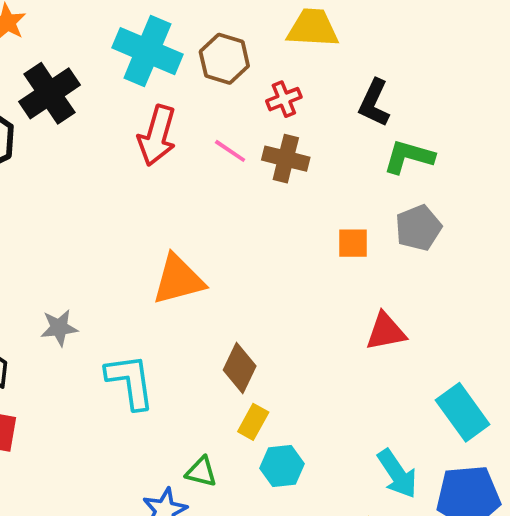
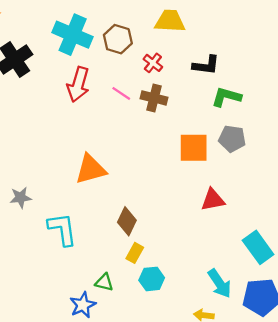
red cross: (284, 99) -> (153, 63), turned -30
black L-shape: (374, 103) -> (206, 65), turned -108
gray pentagon: (418, 228) -> (232, 139), turned 30
orange square: (353, 243) -> (194, 148), size x1.6

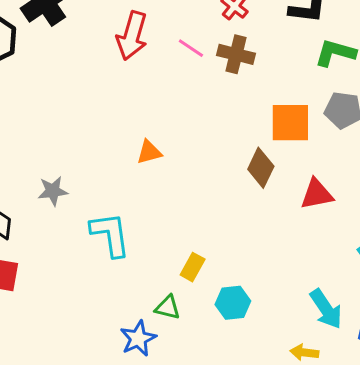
orange triangle: (91, 169) -> (149, 152), size x0.6
brown diamond: (127, 221) -> (261, 168), moved
yellow rectangle: (135, 253) -> (193, 267), moved

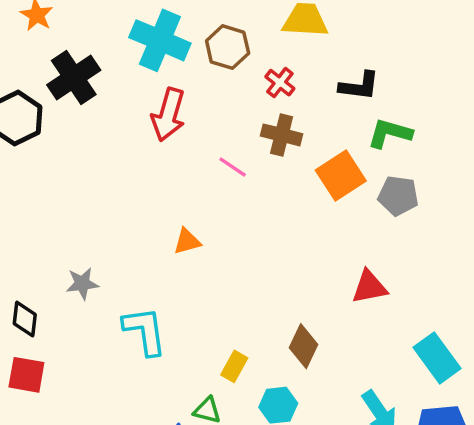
pink line: (191, 48) -> (233, 167), moved
orange square: (290, 123) -> (341, 175), moved, turned -33
brown diamond: (261, 168) -> (304, 346), moved

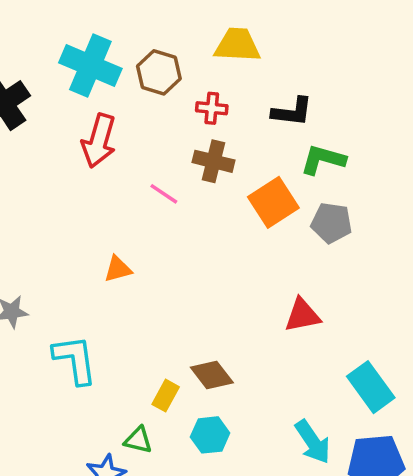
red cross: (280, 83) -> (212, 108), turned -32
brown diamond: (304, 346) -> (212, 375), moved, turned -63

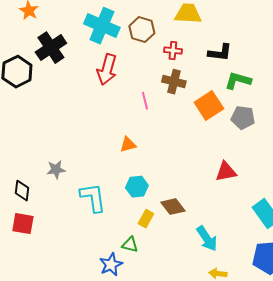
pink line: (164, 194) -> (145, 101), turned 42
orange triangle: (118, 269) -> (128, 145), moved
cyan hexagon: (210, 435) -> (137, 187), moved
cyan arrow: (313, 442) -> (207, 239), moved

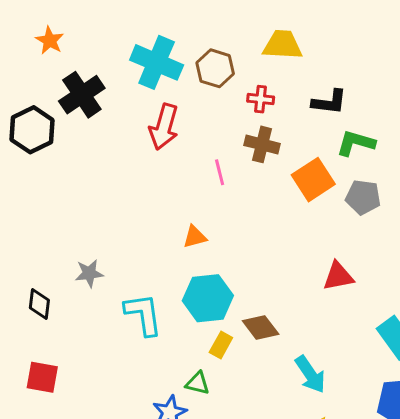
cyan hexagon: (137, 187) -> (208, 298), size x1.5
red square: (23, 224) -> (42, 377), moved

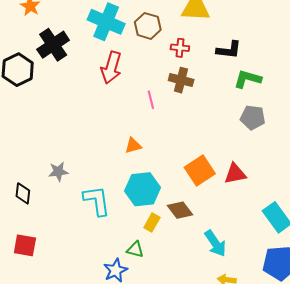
orange square: (313, 180) -> (200, 171), moved

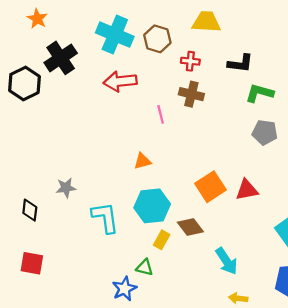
red arrow: (111, 68) -> (120, 81), turned 68

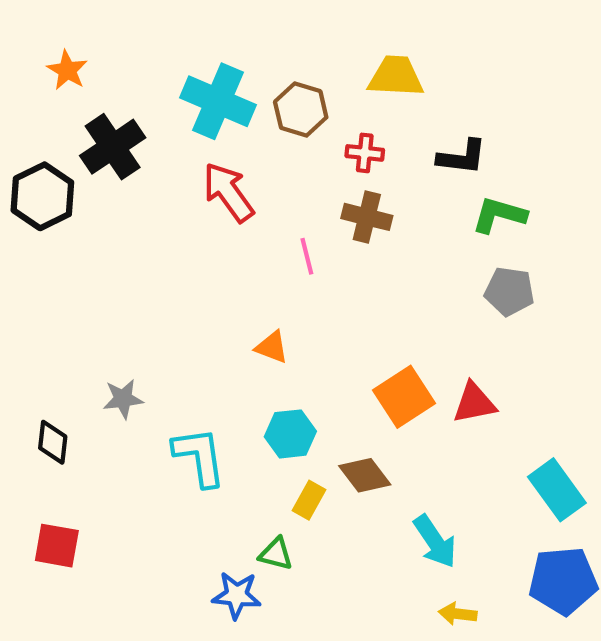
red arrow: (120, 81) -> (228, 192), turned 60
orange triangle: (142, 161) -> (272, 347), turned 36
cyan hexagon: (152, 206) -> (290, 434), size x0.7
blue star: (124, 289) -> (237, 595), turned 30

